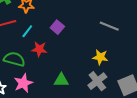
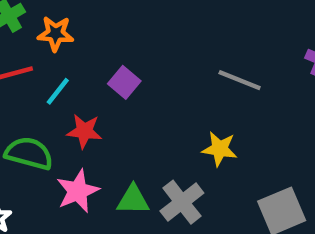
gray cross: (97, 81) -> (182, 202), moved
pink star: (23, 83) -> (78, 191), moved

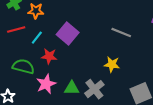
purple square: (124, 82) -> (68, 34), size x1.5

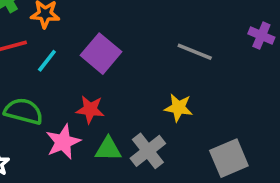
red star: (49, 56) -> (90, 109), moved

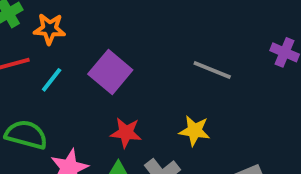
red star: (90, 109) -> (126, 133), moved

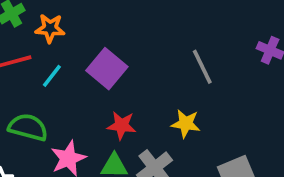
gray line: (212, 70) -> (202, 67), turned 42

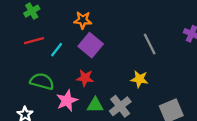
orange star: (50, 28) -> (83, 20), moved
red star: (122, 125) -> (85, 78), moved

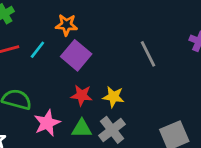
cyan line: (57, 50) -> (37, 50), moved
red star: (85, 78) -> (82, 95), moved
yellow star: (139, 79) -> (113, 97), moved

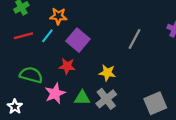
orange star: (66, 25) -> (58, 16), moved
gray line: (148, 54) -> (135, 39), turned 54
red star: (82, 95) -> (67, 66), moved

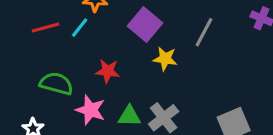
purple square: (78, 40) -> (145, 24), moved
yellow star: (107, 73) -> (165, 59), moved
pink star: (55, 93) -> (91, 110), turned -30

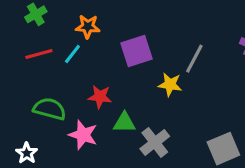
purple square: (145, 24) -> (136, 51), turned 32
yellow star: (165, 59) -> (170, 85), moved
green triangle: (129, 116) -> (124, 123), moved

